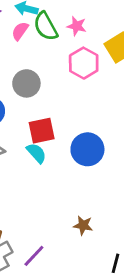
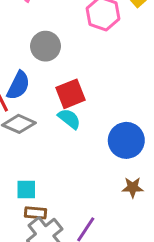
blue circle: (87, 149) -> (126, 140), moved

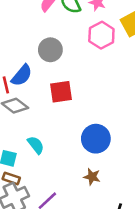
cyan semicircle: (69, 119) -> (36, 145), moved

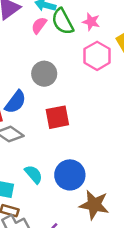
blue circle: (96, 139) -> (70, 175), moved
brown star: (92, 177) -> (94, 205), size x1.6

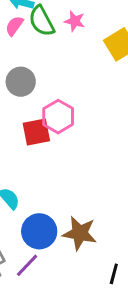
pink hexagon: (97, 56) -> (58, 117), moved
blue circle: (70, 175) -> (39, 231), moved

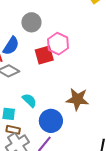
brown star: (80, 233) -> (77, 99), moved

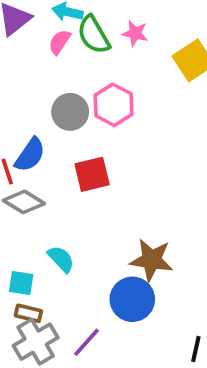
pink hexagon: (58, 44) -> (114, 105), moved
blue circle: (51, 121) -> (132, 299), moved

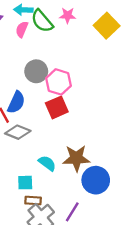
pink hexagon: (114, 105) -> (58, 82), moved
brown star: (152, 260) -> (76, 158), moved

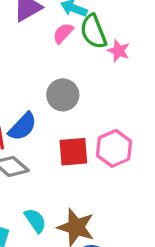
pink star: (68, 15) -> (119, 51), moved
pink hexagon: (58, 82) -> (114, 148), moved

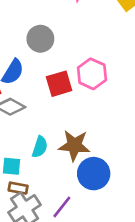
cyan semicircle: (35, 221) -> (40, 147), turned 65

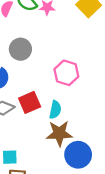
red square: (59, 84) -> (30, 102), moved
cyan semicircle: (40, 147) -> (55, 110), moved

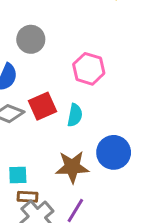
brown star: (59, 133) -> (72, 167), moved
blue circle: (78, 155) -> (114, 152), moved

